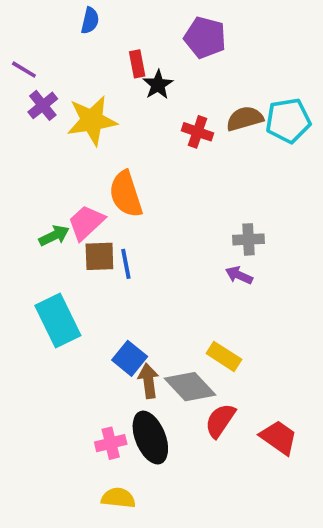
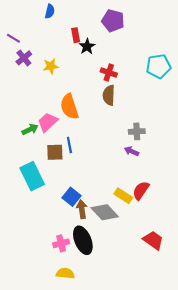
brown semicircle: (245, 119) -> (109, 95), moved, turned -72
yellow star: (92, 121) -> (51, 66), size x0.6
brown square: (99, 256) -> (55, 152), moved
red semicircle: (220, 421) -> (141, 191), moved

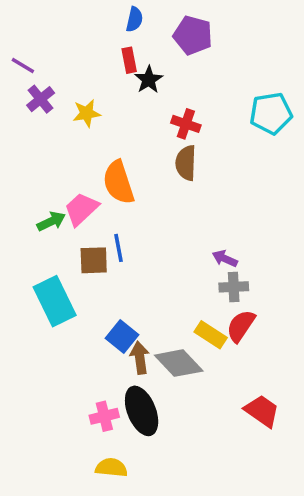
blue semicircle: (50, 11) -> (134, 19), moved
gray cross: (137, 131) -> (234, 287), moved

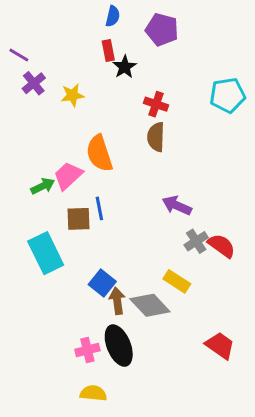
purple arrow: (225, 259) -> (177, 205), moved, size x1.4
gray cross: (234, 287) -> (196, 241), turned -30
red semicircle: (241, 326) -> (222, 246), moved, turned 92

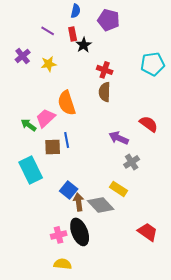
purple line: (19, 55) -> (48, 31), moved
green arrow: (43, 186) -> (29, 125), turned -119
red semicircle: (222, 246) -> (149, 124), moved

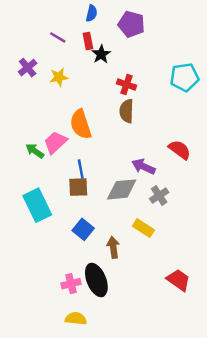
brown square: (53, 147) -> (78, 187), moved
brown arrow: (79, 202) -> (113, 247), moved
gray diamond: (101, 205) -> (122, 189), moved, turned -52

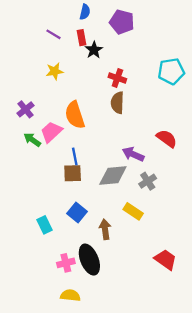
purple cross: (28, 68) -> (25, 109), moved
cyan rectangle: (37, 205) -> (45, 225), moved, size x0.6

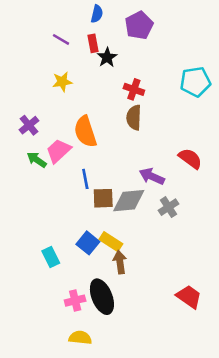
purple pentagon: (122, 22) -> (139, 25), turned 30
brown square: (73, 173) -> (103, 198), moved
yellow rectangle: (133, 211) -> (111, 242), moved

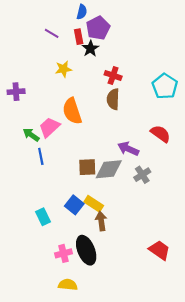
purple pentagon: (139, 25) -> (98, 28), moved
yellow star: (62, 82) -> (63, 69), moved
cyan pentagon: (195, 82) -> (165, 86), moved, turned -30
purple cross: (29, 125) -> (16, 92), moved, turned 35
blue line: (85, 179) -> (41, 156), moved

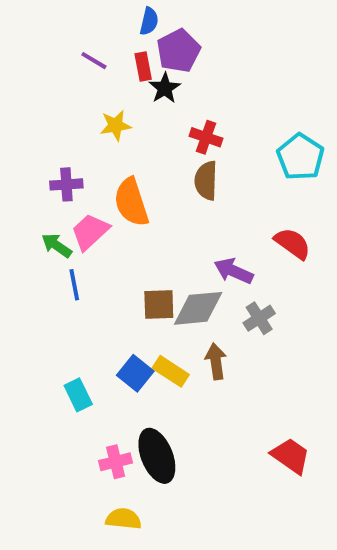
purple cross: (16, 92) -> (66, 184), moved
brown arrow: (101, 221) -> (216, 361), moved

